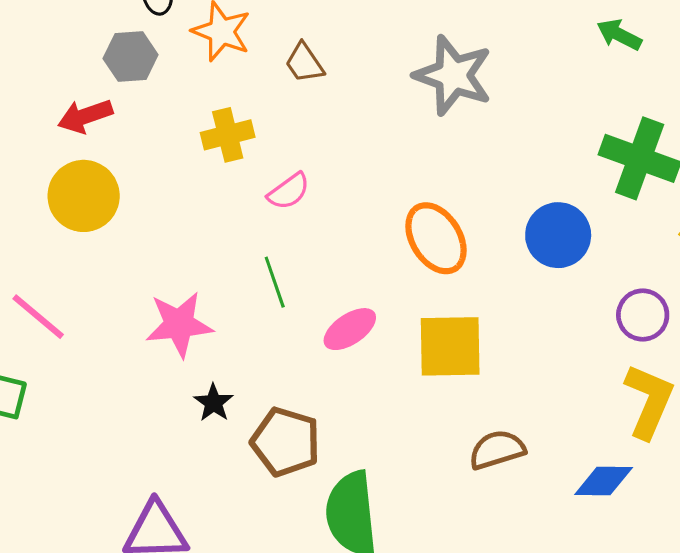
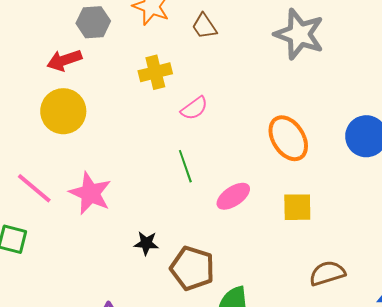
pink star: (179, 324) -> (90, 193), moved, turned 30
yellow square: (450, 346) -> (297, 207), size x0.7
black star: (214, 403) -> (146, 243), turned -30

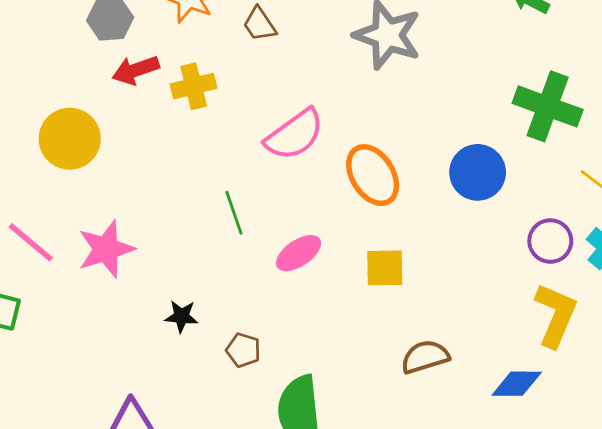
red arrow: (64, 60) -> (136, 70), moved
pink semicircle: (194, 108) -> (295, 135), moved, size x1.6
pink star: (90, 193) -> (106, 249), turned 30
brown pentagon: (192, 268) -> (243, 350), size x0.6

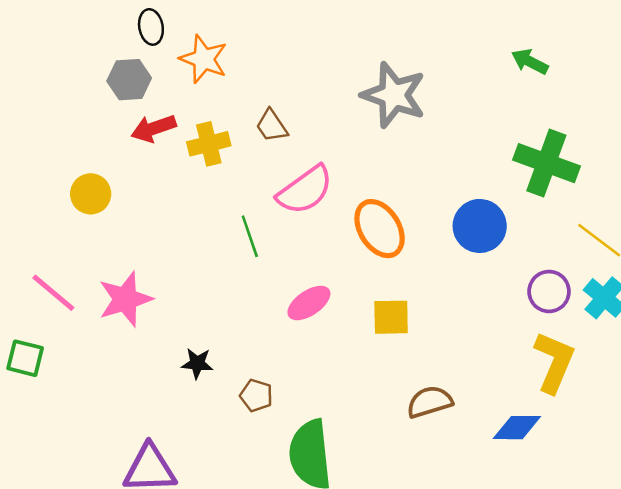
brown trapezoid: (260, 24) -> (272, 126), moved
yellow circle: (70, 139) -> (91, 194), size x0.7
green line: (234, 213) -> (250, 236), moved

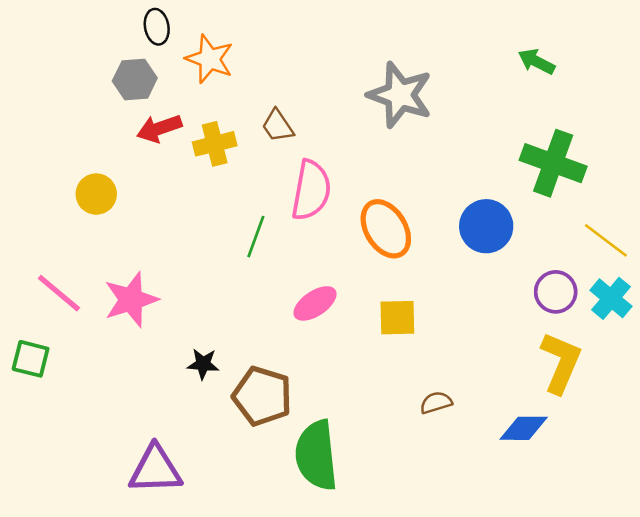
pink semicircle: (305, 190) -> (311, 190), turned -44
green line: (250, 236) -> (256, 237), turned 39
brown pentagon: (256, 395) -> (262, 396), size x1.8
brown semicircle: (430, 402) -> (436, 403), size x0.7

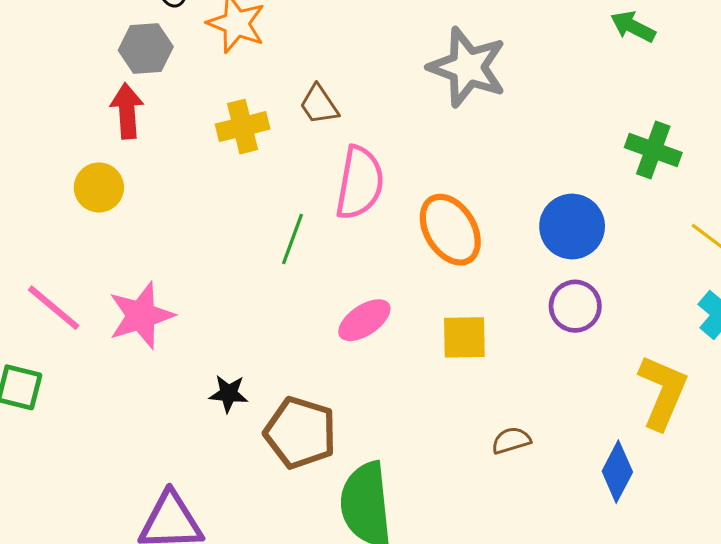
red arrow: (159, 128) -> (127, 111), moved, turned 105
green cross: (553, 163) -> (653, 150), size x0.7
purple circle: (556, 292) -> (575, 306), moved
blue diamond: (524, 428) -> (617, 472), turned -63

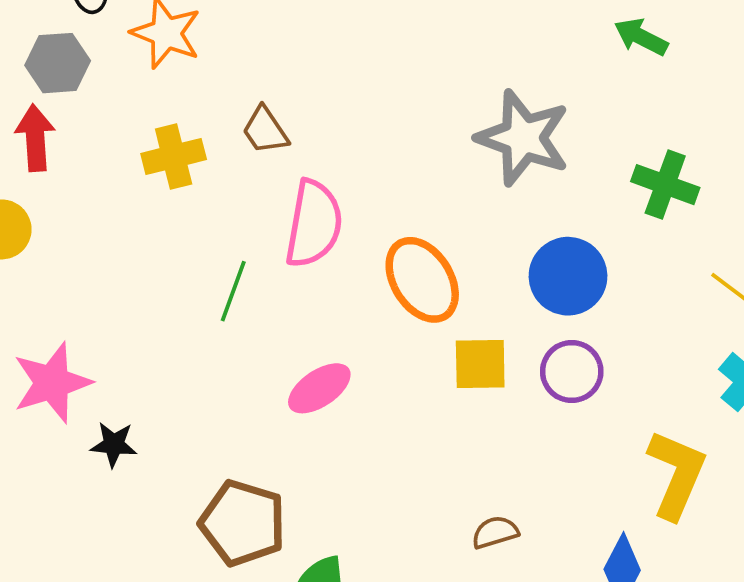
gray star: (467, 67) -> (523, 138), moved
yellow square: (464, 337) -> (480, 364), moved
black star: (229, 394) -> (114, 444), moved

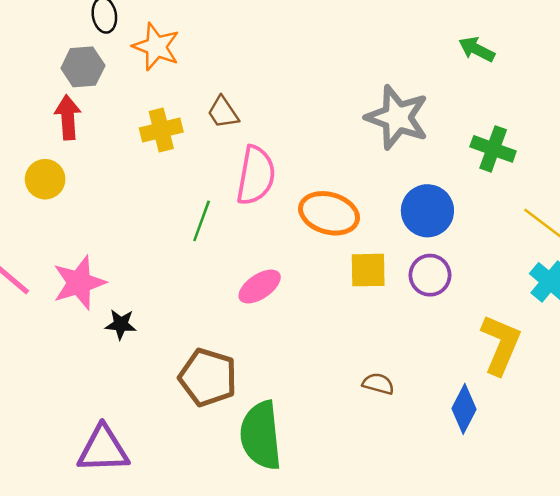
orange ellipse: (422, 280) -> (329, 213), turned -42
brown semicircle: (495, 532) -> (378, 384), turned 32

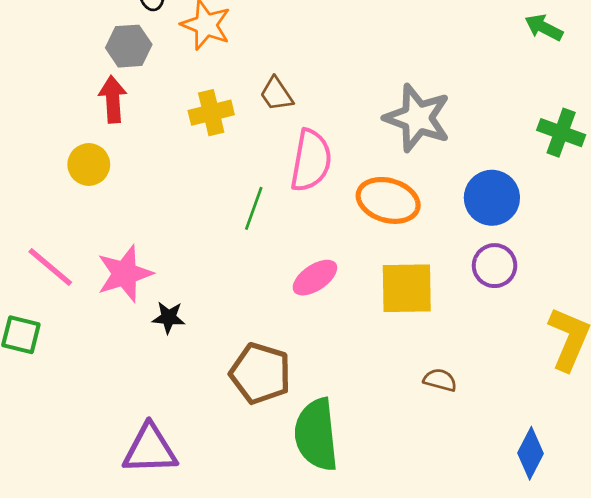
gray star: (397, 117) -> (417, 118), moved
yellow square: (368, 270) -> (407, 288), moved, size x1.4
blue diamond: (464, 409) -> (530, 453), moved

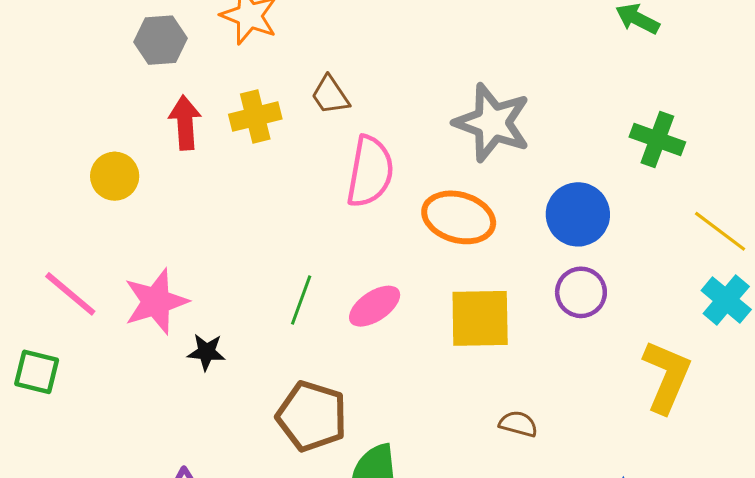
red arrow: (113, 99) -> (185, 123), moved
green line: (254, 208) -> (301, 300), moved

